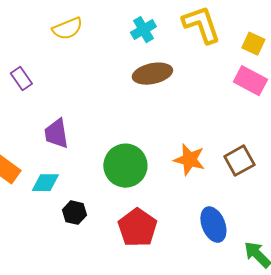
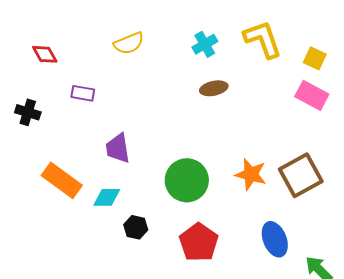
brown ellipse: (152, 74) -> (214, 88), size x0.7
purple rectangle: (21, 79) -> (83, 93), turned -45
brown square: (239, 161) -> (301, 175), size x1.4

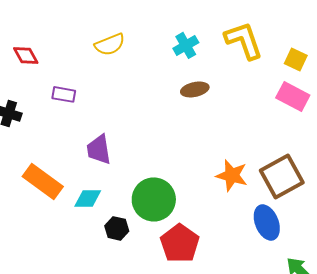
green circle: (187, 180) -> (154, 199), moved
blue ellipse: (275, 239) -> (267, 222), moved

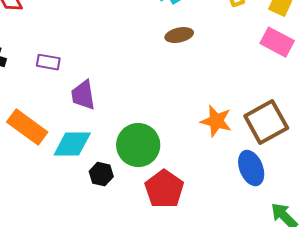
purple rectangle: (64, 94) -> (48, 62), moved
cyan diamond: (88, 198) -> (72, 144), size x1.4

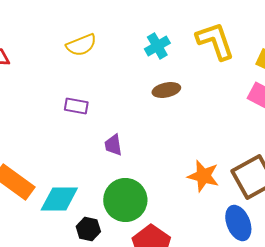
purple rectangle: (48, 62) -> (76, 106), moved
purple trapezoid: (83, 95) -> (113, 145), moved, size x0.7

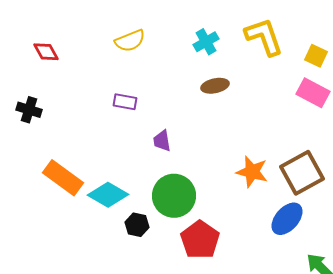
cyan diamond: (59, 199) -> (108, 195), turned 30
blue ellipse: (238, 223) -> (287, 219), turned 64

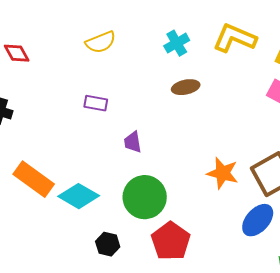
yellow L-shape: (264, 37) -> (235, 38), turned -48
black hexagon: (137, 225) -> (108, 244), moved

